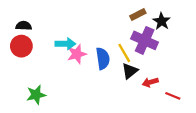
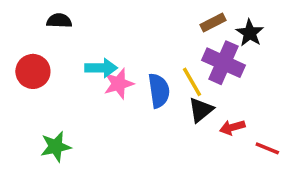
black semicircle: (24, 26) -> (59, 21), moved

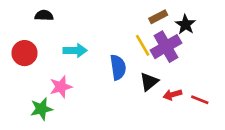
purple cross: (224, 63) -> (166, 47), turned 36
yellow line: (192, 82) -> (143, 45), moved
pink star: (119, 84) -> (61, 87), moved
red line: (267, 148) -> (200, 100), moved

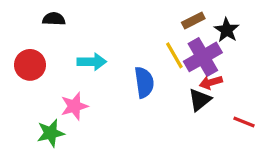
black triangle: (149, 82) -> (200, 100), moved
red arrow: (172, 95) -> (211, 82), moved

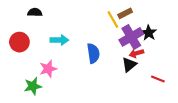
black star: (227, 30) -> (149, 33), moved
yellow line: (174, 55) -> (113, 19), moved

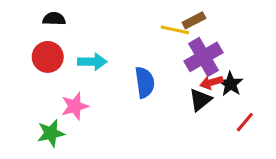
yellow line: (113, 19) -> (175, 30), turned -48
black star: (149, 33) -> (231, 84), moved
red circle: (19, 42) -> (48, 57), moved
red line: (158, 79) -> (245, 122), turned -72

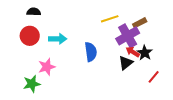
brown rectangle: (194, 20) -> (140, 23), moved
yellow line: (175, 30) -> (110, 19), turned -30
red arrow: (211, 82) -> (133, 52), turned 48

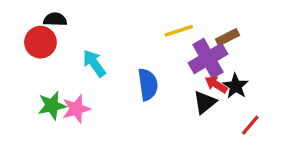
red circle: (30, 36) -> (40, 42), moved
cyan arrow: (58, 39) -> (94, 63), turned -126
green star: (32, 84) -> (52, 106), moved

